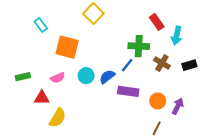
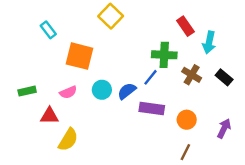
black rectangle: (189, 65) -> (224, 77), turned 56
purple arrow: (178, 106) -> (224, 128), moved

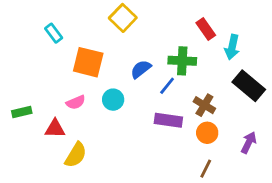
brown cross: (192, 75) -> (204, 105), moved
black rectangle: (224, 77) -> (249, 86), size x1.6
green rectangle: (27, 91) -> (22, 112), moved
blue semicircle: (127, 91) -> (141, 69), moved

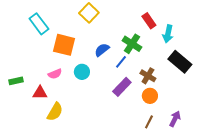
cyan rectangle: (54, 33) -> (39, 24), size x1.5
green cross: (182, 61) -> (132, 44), turned 30
purple rectangle: (168, 120) -> (122, 87), turned -54
purple arrow: (249, 142) -> (175, 119), moved

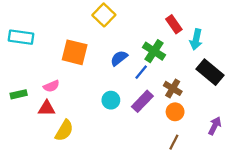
cyan rectangle: (39, 24) -> (21, 37), moved, turned -45
cyan circle: (82, 72) -> (111, 100), moved
pink semicircle: (55, 74) -> (51, 86), moved
purple arrow: (175, 119) -> (215, 126), moved

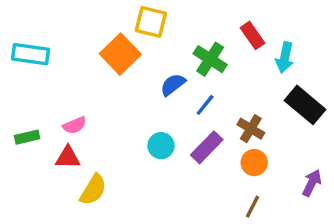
yellow square: (104, 15) -> (151, 22), turned -30
green cross: (154, 51) -> (210, 59), moved
orange square: (75, 52) -> (120, 54), moved, turned 32

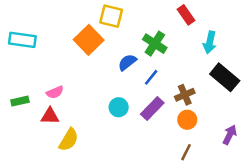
red rectangle: (253, 35) -> (186, 15), moved
brown cross: (251, 129) -> (185, 95), turned 36

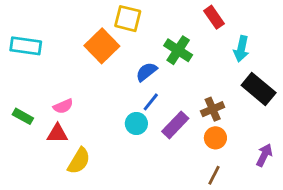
blue line: (151, 77) -> (151, 102), moved
green rectangle: (20, 101) -> (23, 116), turned 42

